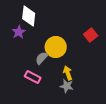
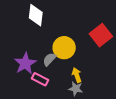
purple star: (19, 32) -> (25, 63), moved, size x1.5
red square: (91, 35) -> (101, 35), size x1.5

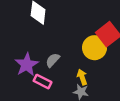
yellow circle: (64, 48) -> (95, 48), moved

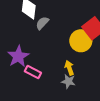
gray semicircle: (53, 60) -> (42, 23), moved

